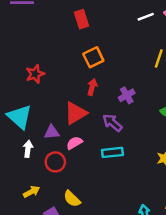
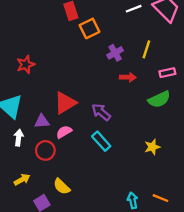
orange square: (93, 57) -> (90, 28), moved
red arrow: (92, 87) -> (128, 77), moved, turned 77
purple cross: (127, 95) -> (115, 53), moved
cyan rectangle: (112, 152) -> (101, 141), turned 54

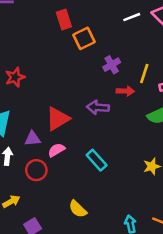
yellow line: (146, 49) -> (144, 74), moved
purple arrow: (101, 112) -> (98, 107), moved, turned -36
yellow semicircle: (62, 186) -> (78, 209), moved

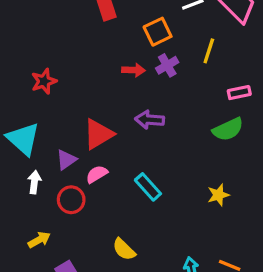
orange square: (84, 38) -> (158, 32), moved
yellow line: (144, 74) -> (209, 51), moved
red arrow: (125, 91) -> (134, 70), moved
purple triangle: (33, 139) -> (66, 160), turned -30

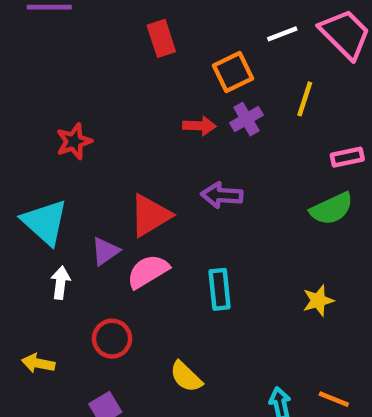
pink semicircle: (97, 174) -> (148, 271), size x1.4
cyan rectangle: (148, 187) -> (220, 289), turned 36
red circle: (71, 200) -> (112, 339), moved
yellow arrow: (39, 240) -> (38, 363), moved, turned -140

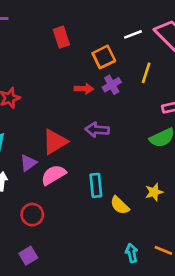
yellow semicircle: (186, 377) -> (120, 205), moved

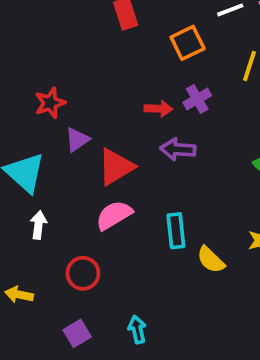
purple cross: (112, 85) -> (197, 99), moved
red arrow: (84, 89) -> (159, 109), moved
purple triangle: (28, 163) -> (77, 140), moved
cyan arrow: (132, 253) -> (137, 329), moved

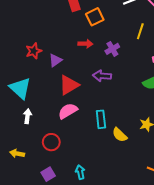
orange square: (188, 43) -> (95, 17), moved
red arrow: (159, 109) -> (85, 44), moved
purple triangle: (77, 140) -> (55, 60), moved

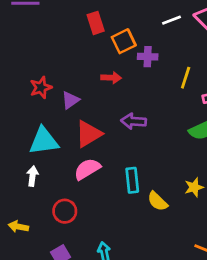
yellow line: (140, 31) -> (186, 78), moved
purple cross: (112, 49) -> (148, 57), moved, turned 32
cyan triangle: (20, 88) -> (44, 141), moved, turned -50

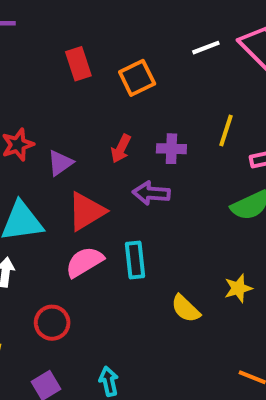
red rectangle: (96, 23) -> (78, 64), moved
purple cross: (148, 57) -> (171, 149), moved
red arrow: (111, 78) -> (121, 149), moved, turned 114
cyan rectangle: (132, 180) -> (135, 260), moved

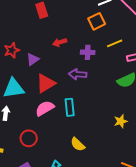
orange square: (137, 78) -> (97, 21), moved
yellow line: (226, 130) -> (115, 43), turned 49
red arrow: (121, 149) -> (60, 42), moved, turned 48
yellow semicircle: (186, 309) -> (78, 144), moved

